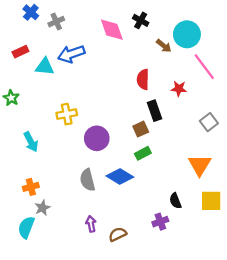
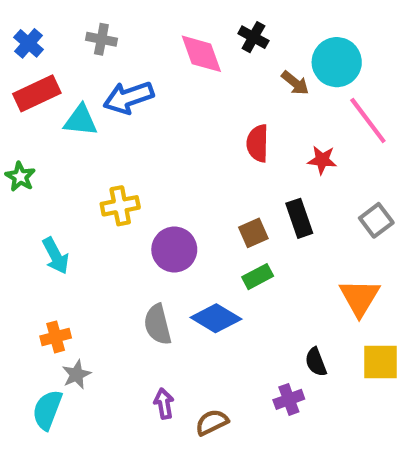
blue cross: (31, 12) -> (29, 43), moved
gray cross: (56, 22) -> (101, 39), turned 35
red rectangle: (20, 52) -> (37, 93), size x1.5
black rectangle: (155, 111) -> (299, 218), moved

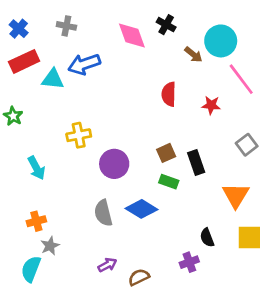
black rectangle: (299, 218) -> (196, 162), moved
green rectangle: (258, 277) -> (169, 182), turned 48
purple arrow: (164, 404) -> (107, 265), turned 72

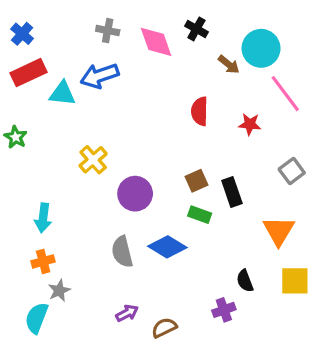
gray cross: (66, 26) -> (108, 31), moved
yellow cross: (79, 135) -> (93, 160), turned -30
cyan arrow: (36, 168) -> (43, 218), moved, turned 35

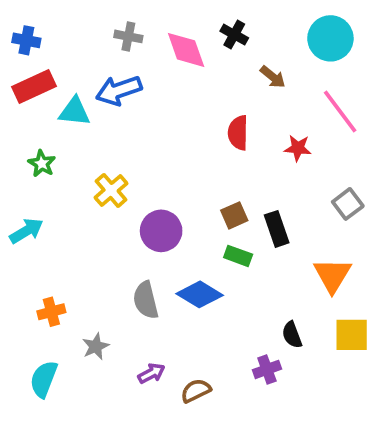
blue cross: (22, 34) -> (26, 40), turned -30
cyan circle: (261, 48) -> (330, 38), moved
green star: (16, 137) -> (42, 164), moved
cyan arrow: (43, 218) -> (26, 231), moved, turned -128
gray star: (59, 291) -> (96, 346), moved

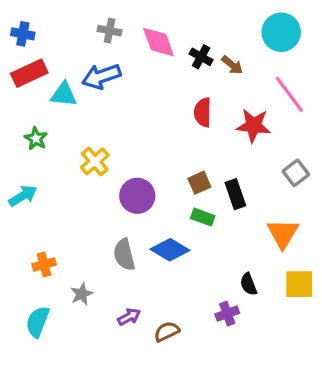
black cross: (234, 35) -> (201, 57), moved
red star: (298, 148) -> (253, 125), size x1.5

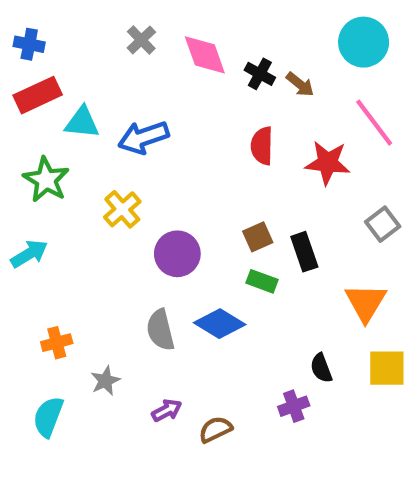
gray cross: (109, 31) -> (141, 40), turned 35
blue arrow: (101, 76) -> (143, 137), moved
green star: (36, 139) -> (46, 180), size x1.5

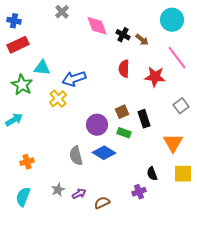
gray cross: (141, 40) -> (62, 12), moved
cyan triangle: (82, 123) -> (42, 68), moved
blue arrow: (143, 137) -> (74, 79), moved
purple circle: (177, 254) -> (97, 125), moved
gray star: (105, 381) -> (58, 190), moved

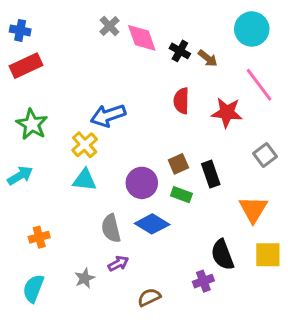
gray cross: (62, 12) -> (110, 26), moved
cyan triangle: (42, 68) -> (85, 180), moved
black semicircle: (152, 174) -> (222, 255), size x1.5
purple arrow: (79, 194) -> (118, 264), moved

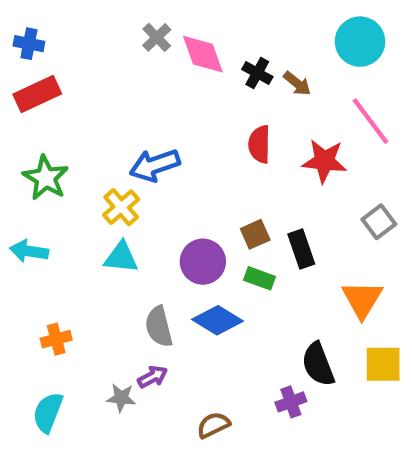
cyan arrow: (20, 176) -> (29, 251), turned -140
purple arrow: (118, 264) -> (153, 377), moved
gray star: (85, 278) -> (121, 398), turned 30

